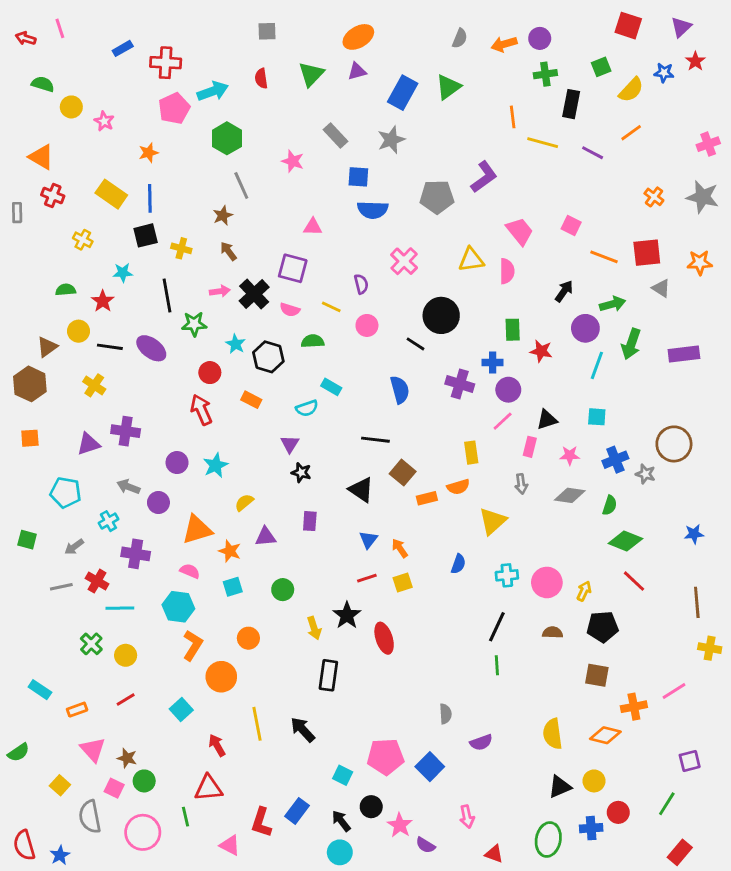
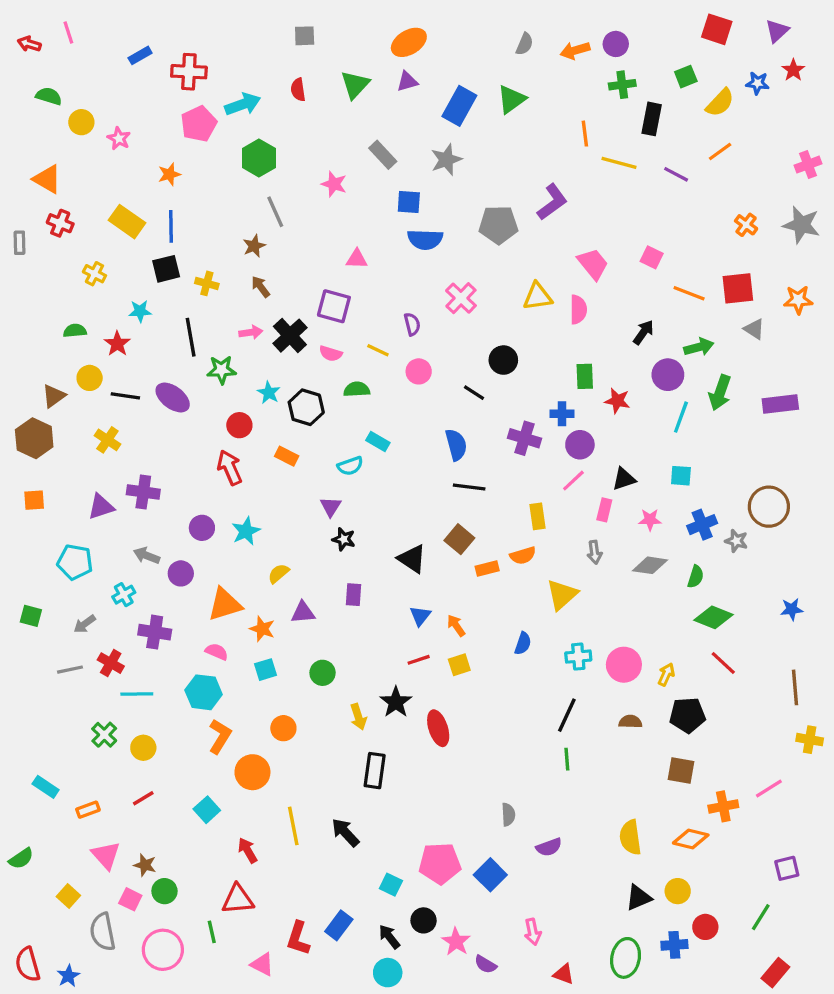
black circle: (441, 315) -> (503, 360), size x0.7
black line: (375, 440) -> (469, 487), moved

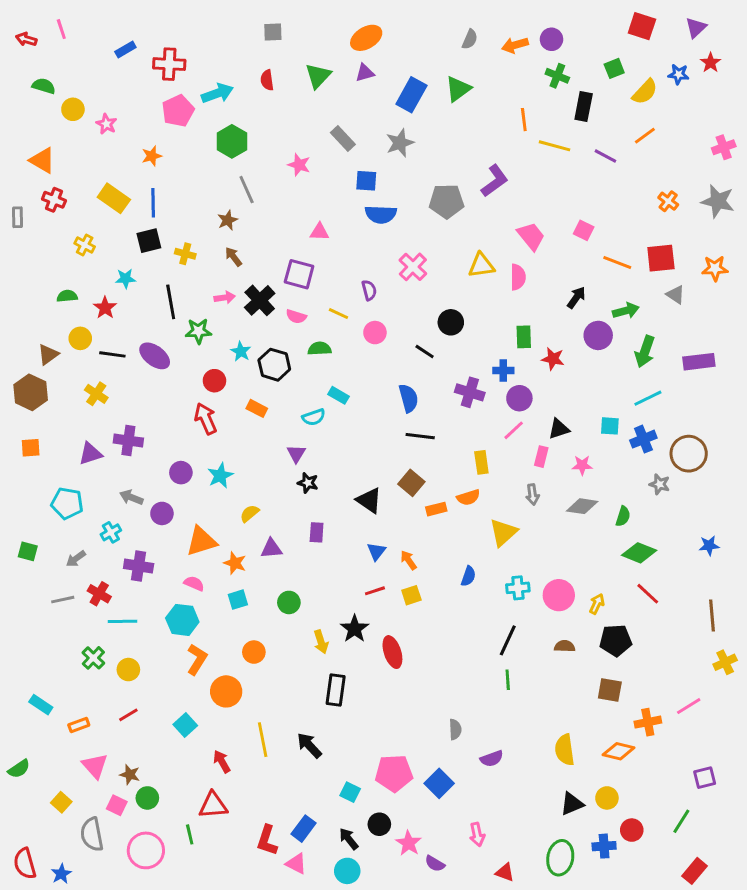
green cross: (622, 85) -> (557, 76), turned 30
cyan line: (681, 417) -> (648, 398), moved, turned 44
blue cross: (702, 525) -> (643, 439), moved
yellow cross: (810, 740) -> (725, 662), turned -35
pink triangle: (262, 964) -> (296, 864), moved

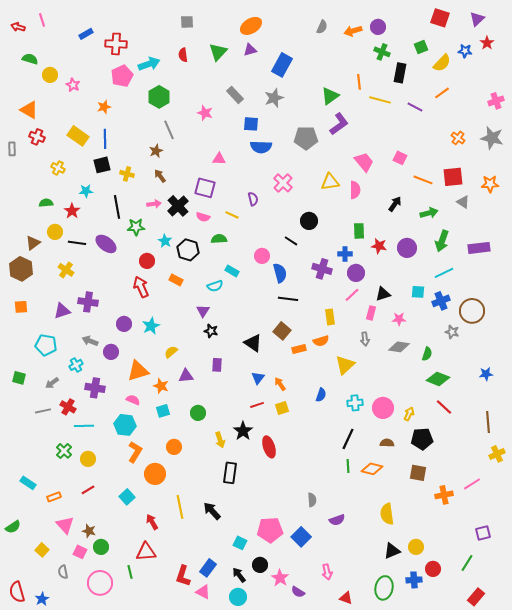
green triangle: (458, 89) -> (330, 96), moved
pink circle: (375, 333) -> (262, 256), moved
purple circle: (598, 335) -> (407, 248), moved
orange diamond: (619, 751) -> (372, 469), moved
gray semicircle: (92, 834) -> (63, 572), size x0.6

